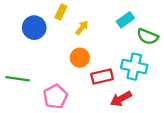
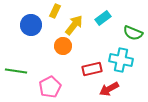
cyan rectangle: (125, 20) -> (103, 18), moved
yellow arrow: (82, 28) -> (74, 25), size x1.5
orange circle: (80, 58) -> (63, 46), moved

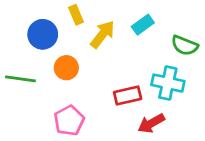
yellow rectangle: (55, 11) -> (76, 15), turned -48
orange circle: (63, 46) -> (66, 68), moved
green line: (16, 71) -> (20, 79), moved

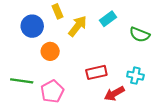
green line: (20, 79) -> (22, 81), moved
cyan cross: (168, 83) -> (135, 76), moved, size x0.7

